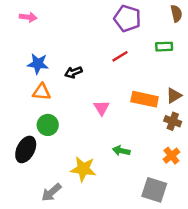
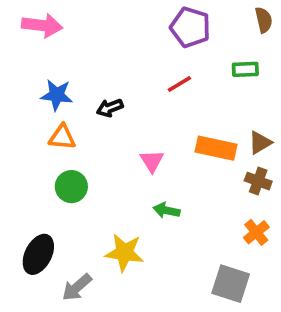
pink arrow: (28, 17) -> (42, 25), size x1.5
black ellipse: (26, 149) -> (38, 254), moved
green arrow: (121, 151) -> (167, 210), moved

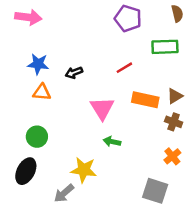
green rectangle: (245, 69) -> (165, 47), size x1.5
red line: (179, 84) -> (124, 68), moved
pink triangle: (152, 161) -> (102, 108), size x1.5
green circle: (71, 187) -> (37, 137), moved
gray arrow: (77, 287) -> (64, 193), moved

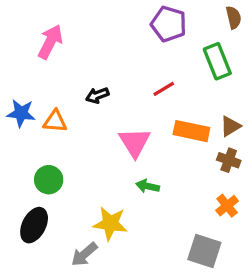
pink arrow: (28, 17) -> (50, 42), moved, turned -70
green rectangle: (165, 47) -> (217, 61), turned 70
blue star: (38, 64) -> (21, 113), moved

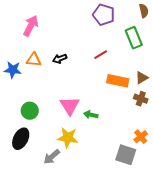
orange triangle: (55, 121) -> (34, 60), moved
pink triangle: (135, 142) -> (70, 106), moved
orange cross: (227, 206) -> (141, 137), moved

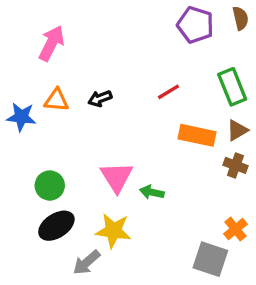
purple pentagon: (104, 15) -> (195, 25), moved
green rectangle: (134, 38) -> (232, 87), moved
black ellipse: (21, 139) -> (56, 226), moved, turned 30

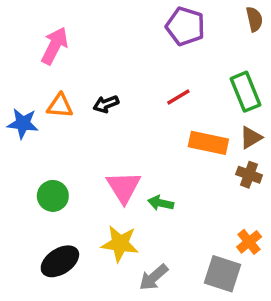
purple pentagon: (195, 25) -> (185, 26), moved
black ellipse: (56, 226) -> (60, 261), moved
gray arrow: (87, 262) -> (154, 277), moved

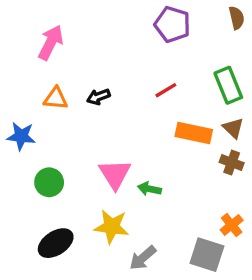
blue star: (23, 123) -> (21, 136), moved
brown triangle: (251, 138) -> (233, 128), turned -45

